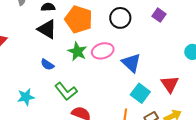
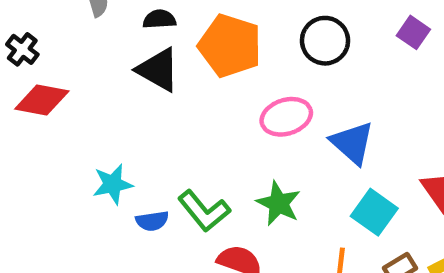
green star: (77, 51) -> (279, 203), moved
blue semicircle: (47, 65) -> (152, 221), moved, turned -40
cyan star: (26, 97) -> (113, 184), moved

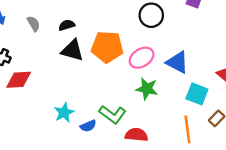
orange pentagon: (230, 46) -> (107, 47), moved
green star: (279, 203) -> (147, 89), moved

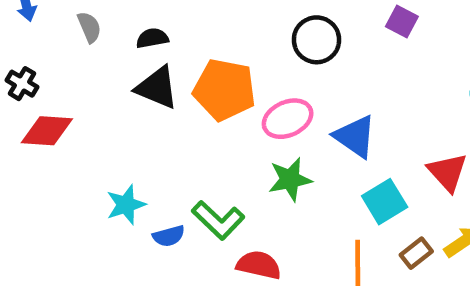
green star: (147, 89) -> (290, 179), turned -30
cyan square: (197, 94) -> (385, 202), turned 30

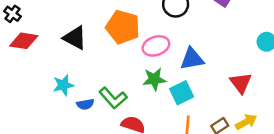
black triangle: (157, 88) -> (75, 38), moved
blue triangle: (355, 136) -> (192, 59), turned -50
cyan square: (385, 202) -> (182, 93), moved

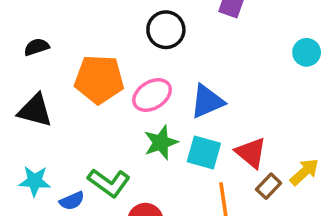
red triangle: (241, 83) -> (251, 153), moved
cyan star: (63, 85) -> (35, 181), turned 30
cyan square: (182, 93) -> (204, 152), turned -35

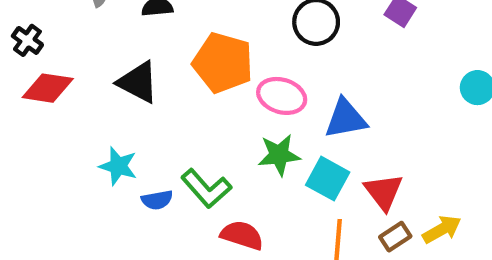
pink ellipse: (152, 95) -> (282, 96), turned 36

